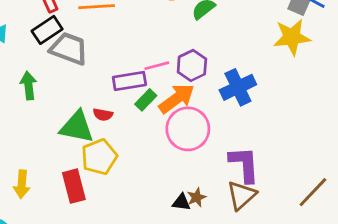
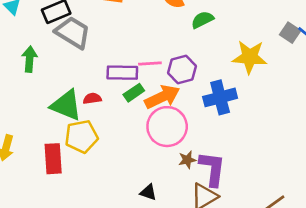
yellow star: (292, 37) -> (250, 57), moved
red semicircle: (103, 115) -> (92, 99), turned 150
brown star: (197, 197) -> (187, 160), moved

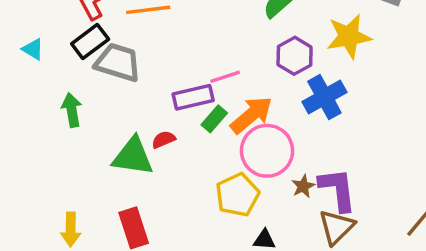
purple hexagon: (182, 69) -> (295, 56), moved
yellow pentagon: (81, 136) -> (238, 195), moved

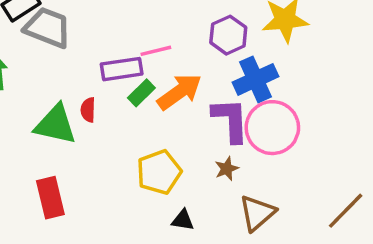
red semicircle: (164, 140) -> (88, 110), turned -70
pink circle: (267, 151) -> (272, 128), moved
purple L-shape: (338, 189) -> (231, 120), moved

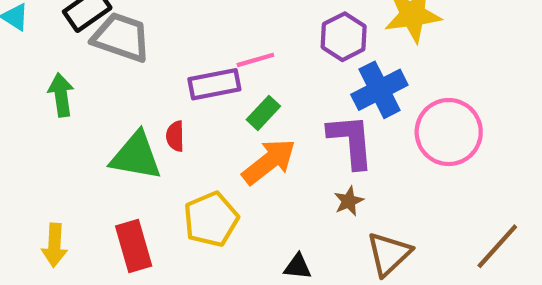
orange arrow: (179, 92) -> (269, 162), moved
green rectangle: (141, 93) -> (263, 113), moved
pink circle: (272, 128) -> (449, 132), moved
yellow pentagon: (159, 172) -> (211, 219), moved

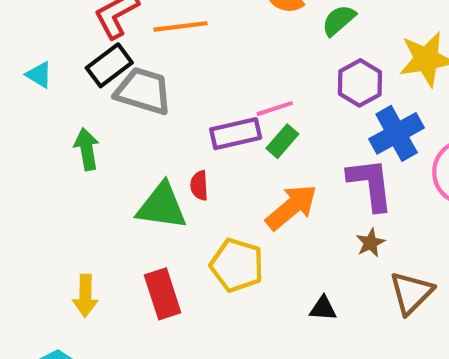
green rectangle: (263, 113) -> (282, 141), moved
yellow pentagon: (211, 219) -> (237, 265), turned -30

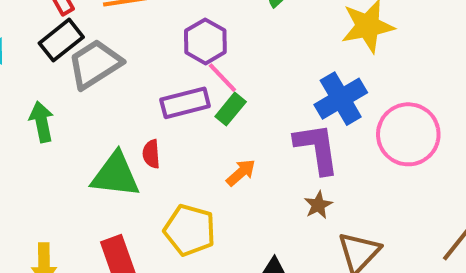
purple hexagon: (360, 83) -> (205, 41), moved
gray trapezoid: (143, 91) -> (95, 64), turned -48
pink line: (275, 109) -> (222, 78), turned 66
orange arrow: (291, 207) -> (241, 173), size x0.6

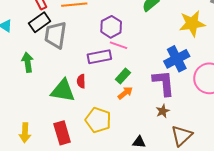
gray trapezoid: (95, 64) -> (56, 35), turned -52
pink line: (222, 78) -> (119, 45), turned -30
green rectangle: (231, 109) -> (123, 76), moved

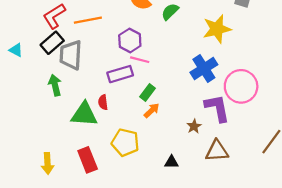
green arrow: (28, 62) -> (55, 85), moved
purple L-shape: (164, 83) -> (217, 108), moved
brown triangle: (182, 136) -> (217, 151), turned 45

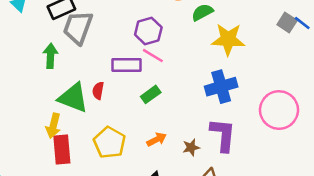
yellow star: (217, 29) -> (228, 39), moved
pink circle: (241, 86) -> (279, 110), moved
orange arrow: (152, 110) -> (157, 139), moved
yellow arrow: (47, 163) -> (53, 126), moved

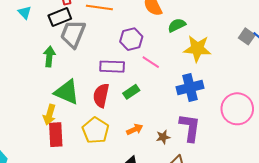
pink line: (153, 56) -> (151, 62), moved
red semicircle: (98, 91) -> (101, 95), moved, size x1.6

